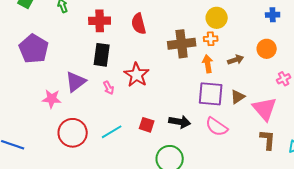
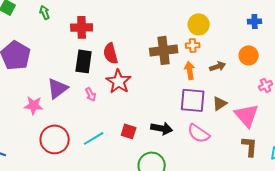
red semicircle: (139, 24) -> (111, 53), moved

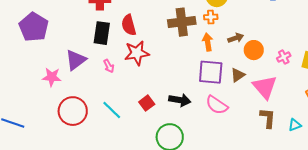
orange circle: (249, 55) -> (254, 50), moved
red star: (119, 81) -> (137, 53), turned 30
red square: (129, 131) -> (147, 103), turned 35
cyan line: (94, 138) -> (112, 110), turned 75

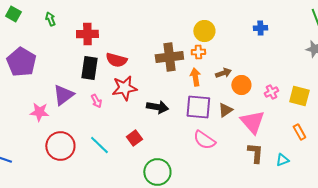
red semicircle: (129, 25) -> (116, 60), turned -60
black arrow: (180, 100) -> (157, 107), moved

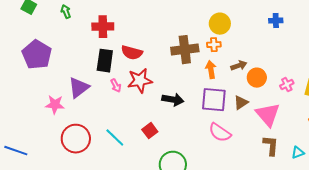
pink arrow: (96, 101) -> (116, 86), moved

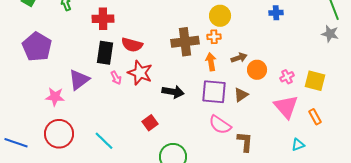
red star: (140, 81) -> (140, 73), turned 30
pink triangle: (268, 115) -> (286, 107), moved
cyan line: (115, 138) -> (104, 141), moved
red circle: (76, 139) -> (59, 134), moved
brown L-shape: (271, 146) -> (245, 142), moved

